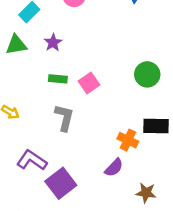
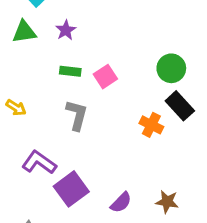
black rectangle: (156, 126) -> (180, 106), moved, turned 45
orange cross: (128, 140) -> (151, 125), moved
purple semicircle: (114, 168) -> (121, 202), moved

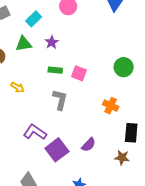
pink square: (105, 77) -> (79, 73), turned -35
black rectangle: (180, 106) -> (131, 133), moved, turned 48
yellow arrow: (16, 108) -> (17, 87), moved
purple semicircle: (121, 202) -> (89, 145), moved

